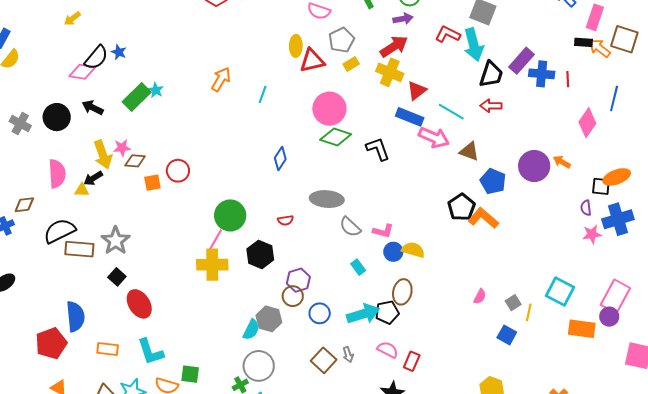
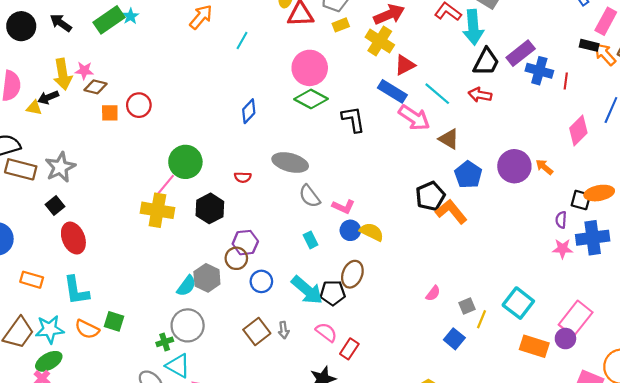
cyan arrow: (363, 314) -> (307, 290), turned 48

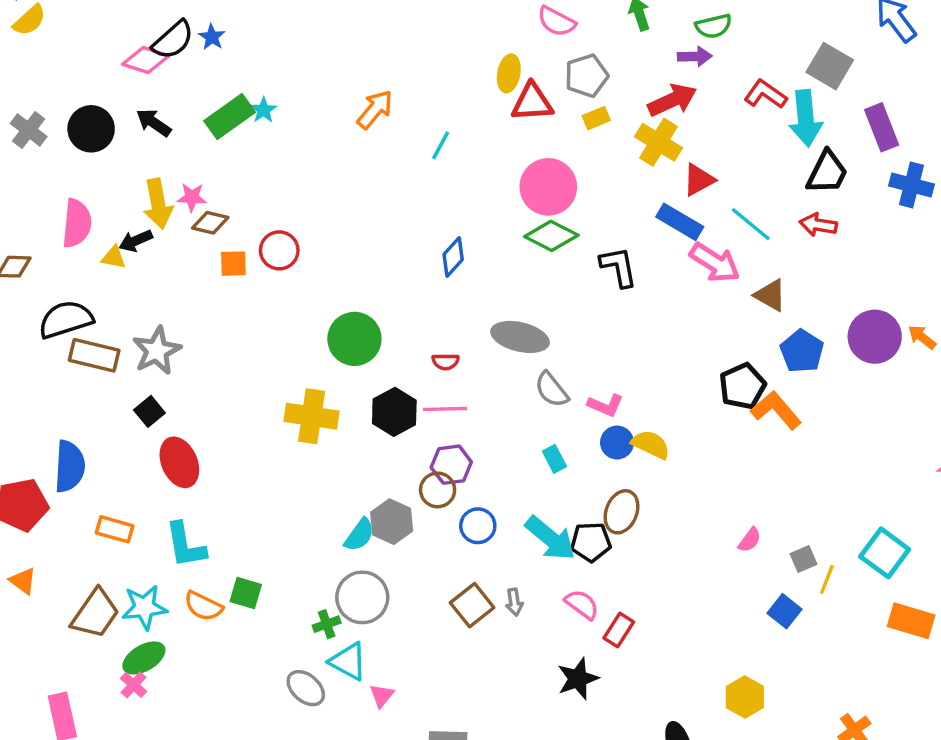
purple rectangle: (521, 53) -> (882, 127), moved, turned -72
pink line: (165, 186) -> (445, 409), moved, turned 50

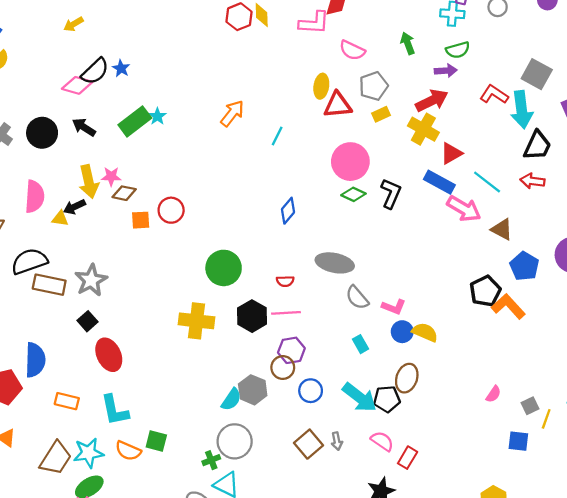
green diamond: (551, 236) -> (353, 194), size x0.7
black L-shape: (619, 267) -> (391, 193), moved, turned 36
blue square: (784, 611) -> (518, 441), turned -30

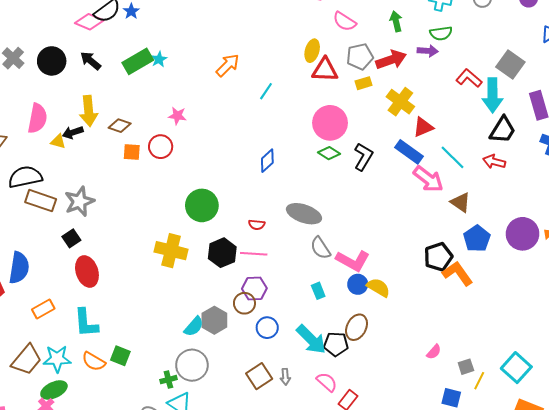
red arrow: (432, 101) -> (391, 60), moved
pink star: (111, 176) -> (177, 116), moved
pink L-shape: (394, 307) -> (353, 261), size x1.5
orange rectangle: (67, 401) -> (43, 309), turned -50

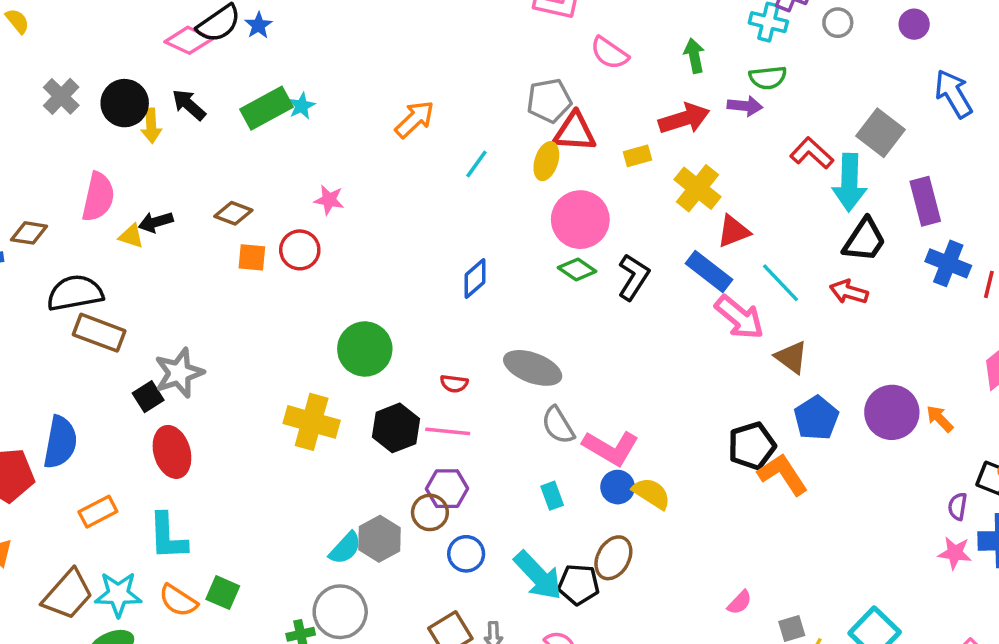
yellow ellipse: (312, 51) -> (546, 161), moved
gray pentagon: (360, 57) -> (549, 101), moved
yellow arrow: (89, 111) -> (151, 126), moved, size x0.7
gray star: (79, 201) -> (179, 373), moved

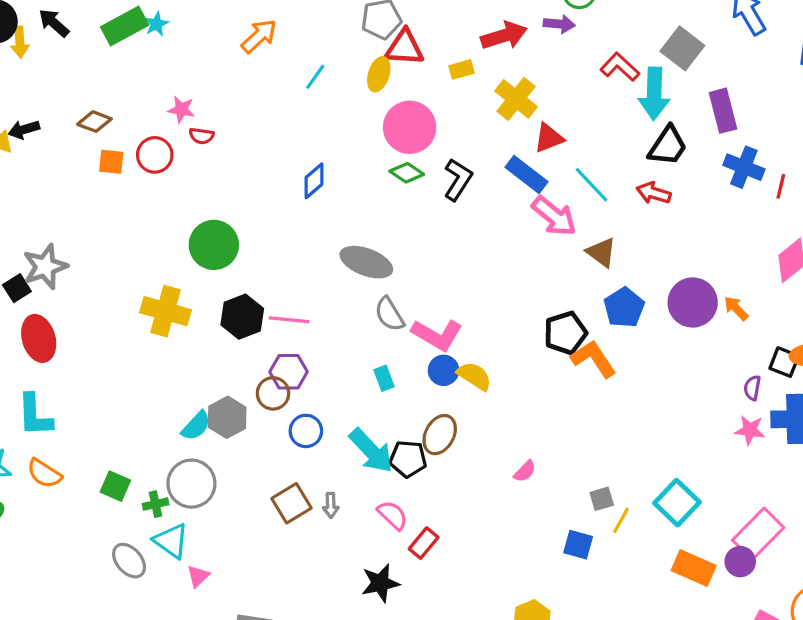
red semicircle: (454, 384) -> (202, 136), moved
green square: (223, 593) -> (115, 486), moved
pink semicircle: (740, 602) -> (525, 471), moved

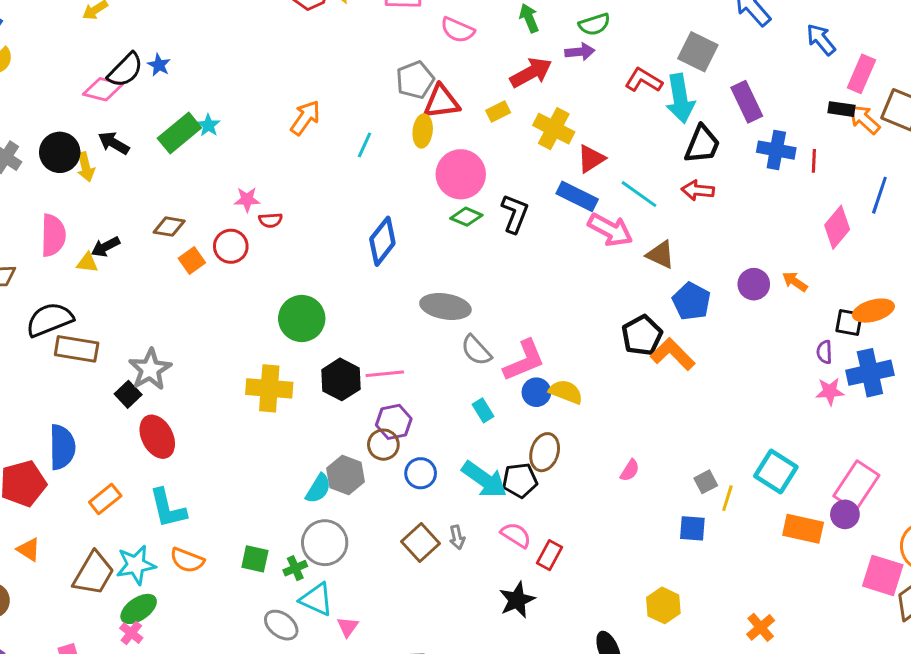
orange square: (111, 162) -> (192, 261), turned -30
blue diamond: (314, 181) -> (382, 241), size x1.4
purple circle: (693, 302) -> (754, 284), size x0.7
pink L-shape: (437, 335) -> (524, 361), turned -42

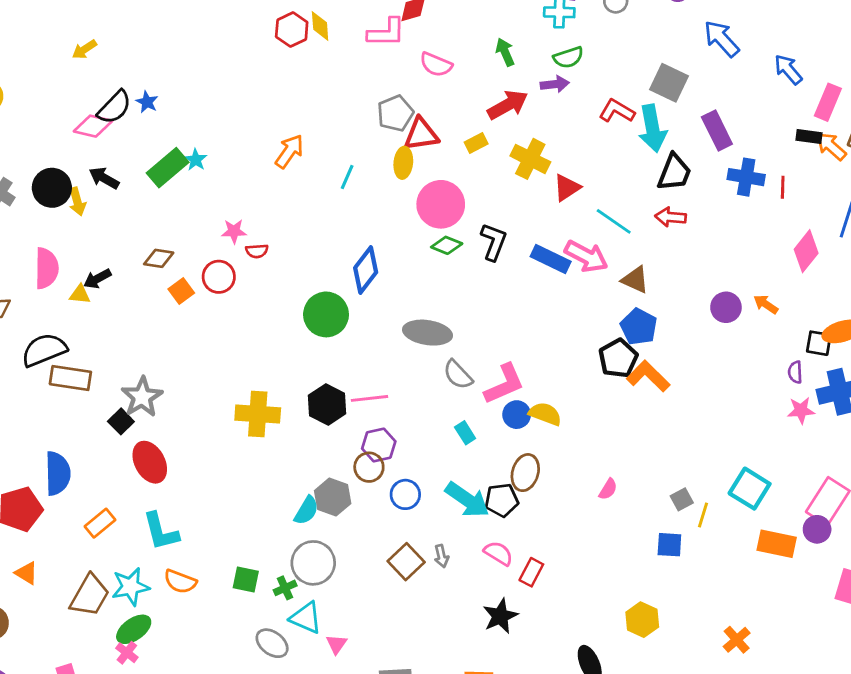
blue rectangle: (577, 196) -> (551, 259), moved
blue pentagon: (691, 301) -> (639, 327), moved
green circle: (302, 318) -> (326, 314), moved

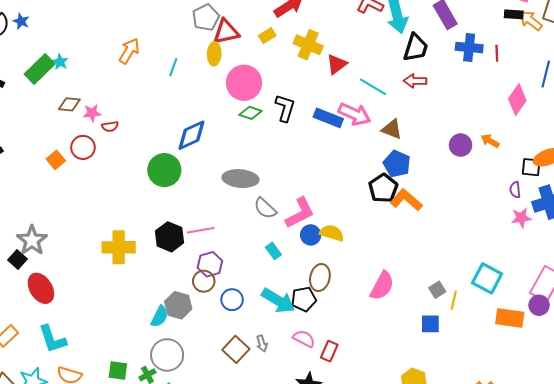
brown diamond: (159, 258) -> (69, 104), moved
blue diamond: (366, 270) -> (192, 135), turned 32
pink semicircle: (608, 489) -> (382, 286), size x1.8

